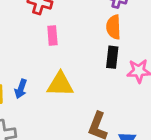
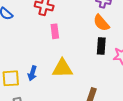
orange semicircle: (114, 27) -> (101, 23), turned -36

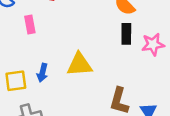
pink rectangle: (55, 31) -> (30, 24), moved

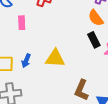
black rectangle: (126, 34) -> (94, 40), turned -35

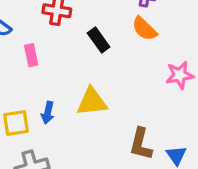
black rectangle: (94, 40) -> (99, 40), moved

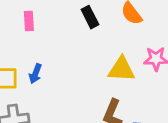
yellow triangle: (92, 102) -> (121, 69), moved

